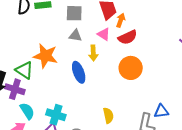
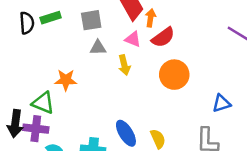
orange star: (45, 56) -> (66, 80), size x0.7
blue ellipse: (79, 72) -> (126, 133), moved
blue triangle: (161, 111) -> (222, 103), moved

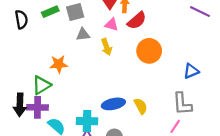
green rectangle: (51, 18) -> (50, 12), moved
green triangle: (43, 103) -> (41, 85), turned -48
blue ellipse: (126, 133) -> (113, 104), turned -65

